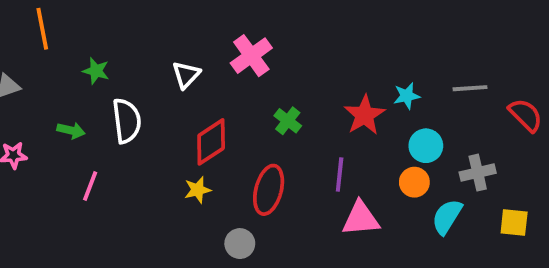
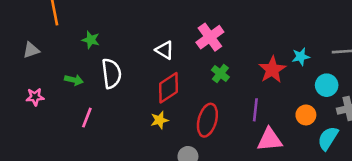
pink cross: (251, 56) -> (210, 37), moved
white triangle: (186, 75) -> (165, 50), moved, turned -42
cyan circle: (426, 146) -> (327, 85), moved

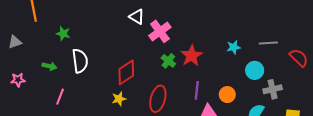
white triangle: (165, 50) -> (137, 17), moved
red star: (272, 70) -> (192, 56), moved
orange circle: (306, 115) -> (227, 95), moved

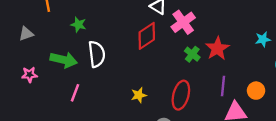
green arrow: (50, 66) -> (64, 60), size x1.6
red diamond: (126, 72) -> (147, 36), moved

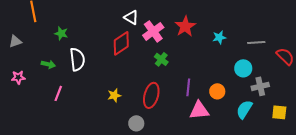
cyan star: (263, 39) -> (219, 37), moved
red star: (217, 48) -> (185, 26), moved
green arrow: (64, 60) -> (48, 64), size x0.6

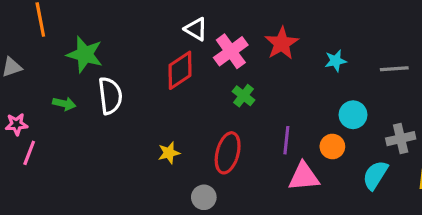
green star: (61, 33) -> (85, 54), size x1.6
cyan circle: (243, 68) -> (353, 115), moved
pink line: (58, 93) -> (29, 153), moved

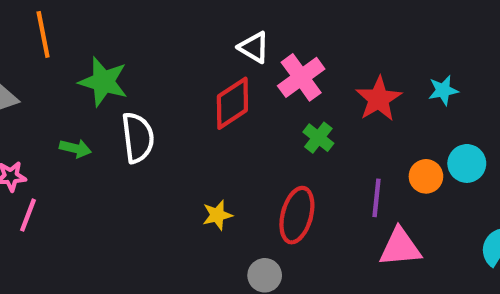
red star: (282, 43) -> (379, 99), moved
orange circle: (332, 146) -> (426, 176), moved

